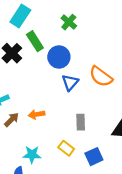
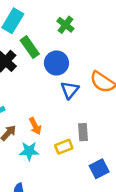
orange arrow: (37, 114) -> (35, 126), turned -105
yellow rectangle: (66, 148) -> (64, 147), moved, turned -56
cyan star: (32, 155) -> (29, 151), moved

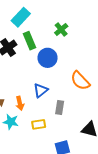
blue triangle: (70, 90) -> (41, 90), moved
gray rectangle: (83, 132) -> (60, 108), moved

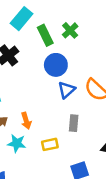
green rectangle: (29, 41) -> (45, 35), moved
blue triangle: (41, 90) -> (67, 90), moved

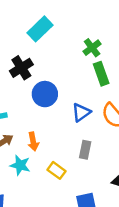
green rectangle: (45, 35) -> (101, 74), moved
blue circle: (56, 65) -> (45, 94), moved
yellow rectangle: (50, 144) -> (56, 170), turned 42

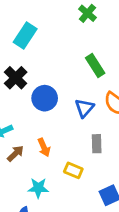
green cross: (92, 48) -> (87, 13), moved
cyan star: (20, 165) -> (38, 188), moved

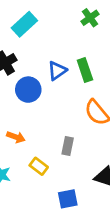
blue triangle: (84, 108) -> (57, 71), moved
orange arrow: (44, 147) -> (16, 137), turned -60

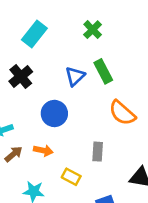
green cross: (90, 18) -> (93, 30), moved
blue circle: (28, 90) -> (54, 113), moved

